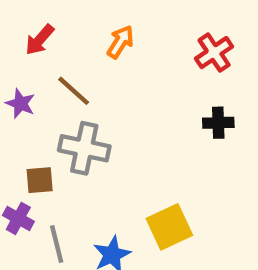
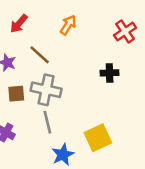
black cross: (218, 123) -> (110, 73), moved
brown square: (40, 180) -> (16, 94), moved
gray line: (57, 244) -> (47, 122), moved

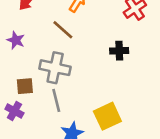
brown line: (40, 55) -> (63, 30), moved
brown square: (16, 94) -> (25, 86), moved

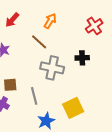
gray cross: (55, 68) -> (52, 68), moved

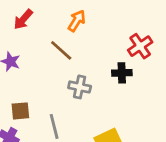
red cross: (94, 26) -> (140, 46), moved
gray cross: (52, 68) -> (80, 87), size x0.7

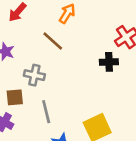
gray cross: (80, 87) -> (34, 75), moved

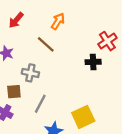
gray line: (46, 112) -> (40, 104), turned 42

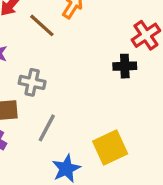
brown line: (46, 44) -> (42, 25), moved

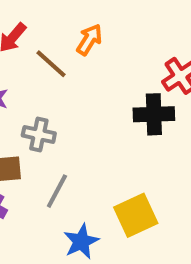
black cross: (125, 66) -> (154, 114), size x1.4

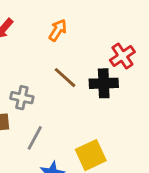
brown line: (51, 64) -> (65, 78), moved

